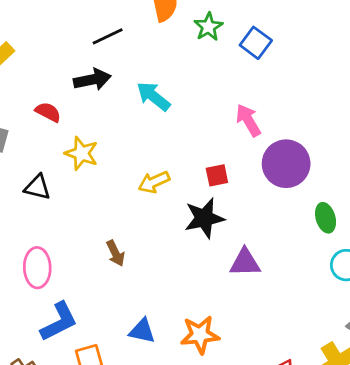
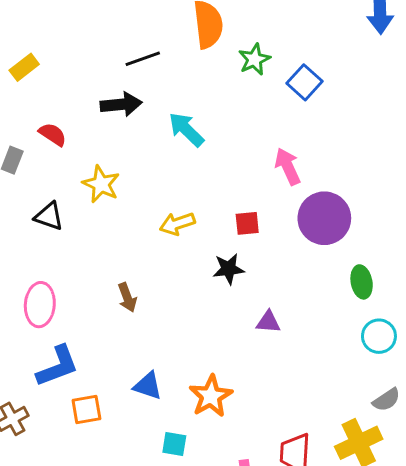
red semicircle: (48, 112) -> (53, 134), moved
black star: (204, 218) -> (229, 269), size x0.7
purple triangle: (245, 263) -> (268, 322), size x0.7
orange star: (200, 335) -> (211, 396), turned -30

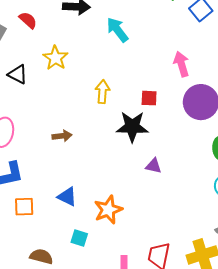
yellow arrow: (177, 224) -> (102, 92), turned 105
black star: (229, 269) -> (132, 127), size x1.5
brown arrow: (127, 297) -> (62, 136), turned -84

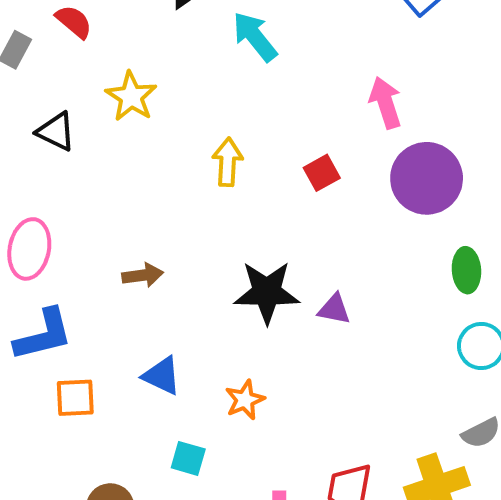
red square: (149, 98) -> (322, 173), turned -30
black star: (132, 127) -> (267, 292), moved
brown arrow: (62, 136) -> (143, 275), moved
orange star: (108, 210) -> (245, 400), size x0.7

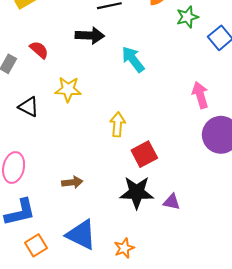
yellow star: (131, 97) -> (68, 89), turned -30
red square: (322, 173) -> (144, 154), moved, size x1.4
blue triangle: (162, 376) -> (81, 235), size x1.5
orange square: (75, 398) -> (36, 245), turned -30

